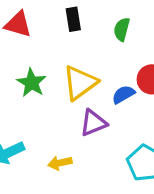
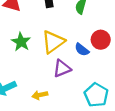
blue semicircle: (123, 94) -> (82, 50), turned -112

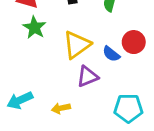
green star: (21, 42) -> (34, 27), moved
cyan pentagon: (96, 95) -> (128, 108), turned -30

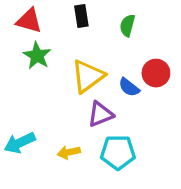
cyan pentagon: (128, 108) -> (118, 152), moved

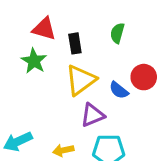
black rectangle: (81, 16) -> (75, 43), moved
red triangle: (29, 21) -> (44, 29), moved

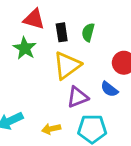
green semicircle: (117, 33) -> (88, 32), moved
blue semicircle: (119, 90) -> (109, 89), moved

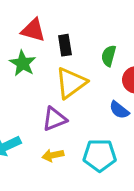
green semicircle: (88, 32) -> (109, 56), moved
purple triangle: (78, 97) -> (54, 119), moved

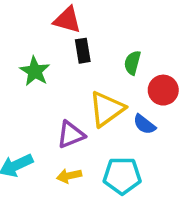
red triangle: (33, 30) -> (67, 20), moved
yellow triangle: (71, 83) -> (107, 109), moved

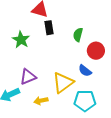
yellow triangle: (107, 109) -> (63, 83), moved
purple triangle: (71, 135) -> (28, 77), moved
cyan pentagon: (122, 176) -> (85, 101), moved

